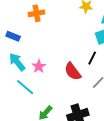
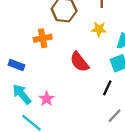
red semicircle: (73, 71) -> (79, 62), moved

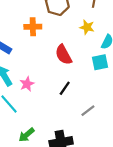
black line: (107, 88) -> (65, 88), moved

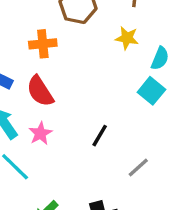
red semicircle: (63, 55) -> (40, 91), moved
cyan square: (100, 62) -> (151, 91), turned -35

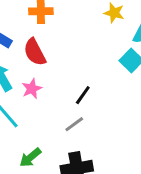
gray line: (138, 167) -> (74, 124), moved

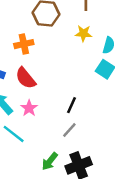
green arrow: (30, 158) -> (50, 161), moved

